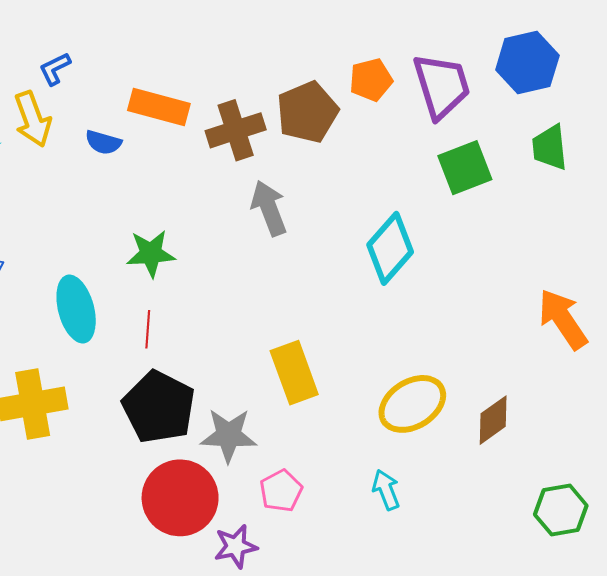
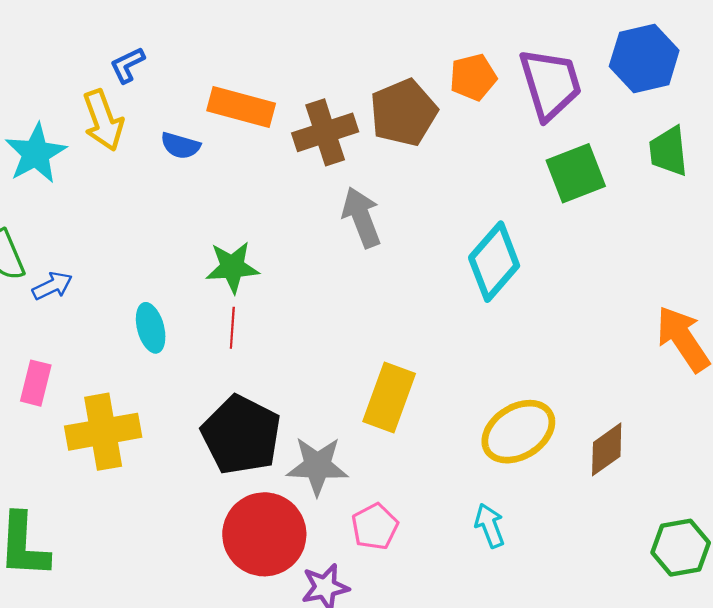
cyan ellipse: (76, 309) -> (151, 328), size x0.7
red line: (148, 329) -> (232, 328), moved
yellow rectangle: (294, 373) -> (389, 397), turned 40

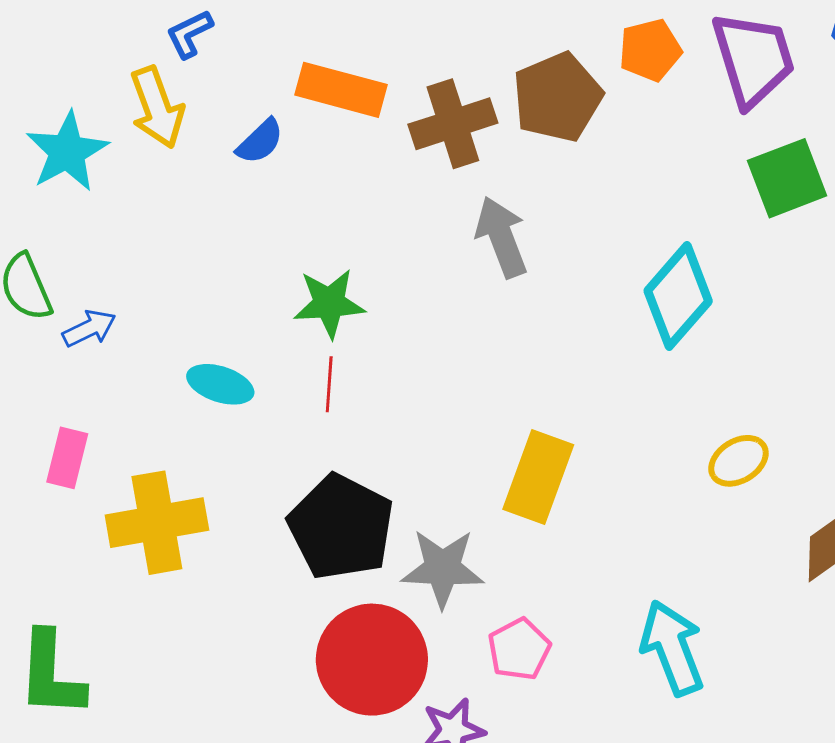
blue semicircle: (180, 146) -> (260, 141), turned -60
cyan ellipse: (151, 328) -> (220, 384), turned -57
yellow ellipse: (518, 432) -> (738, 461), moved, size x0.6
cyan arrow: (490, 526) -> (672, 648), size x1.6

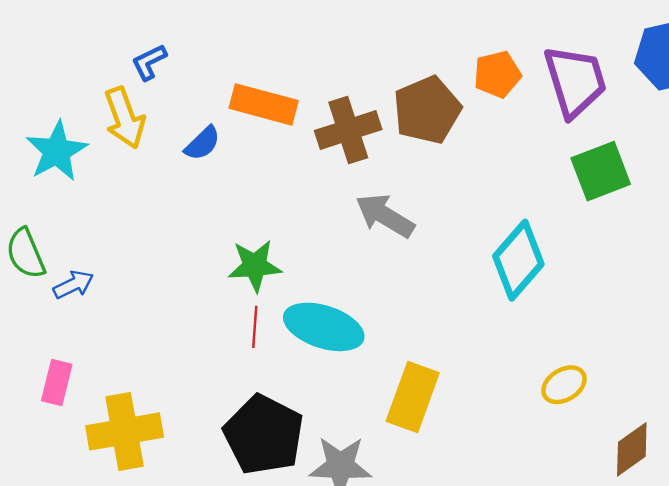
gray arrow: (501, 237) -> (385, 216), turned -38
cyan ellipse: (220, 384) -> (324, 327), moved, size x1.6

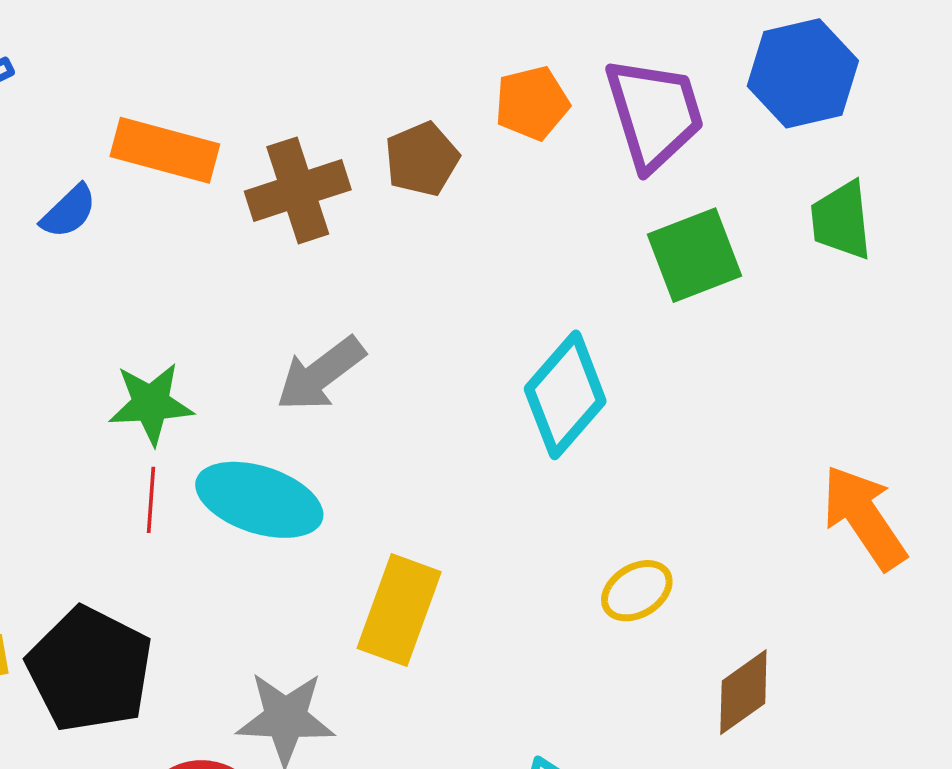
brown pentagon: (427, 110) -> (422, 159), size x0.7
gray arrow: (385, 216) -> (320, 374), moved, turned -68
black pentagon: (264, 435) -> (90, 669), moved

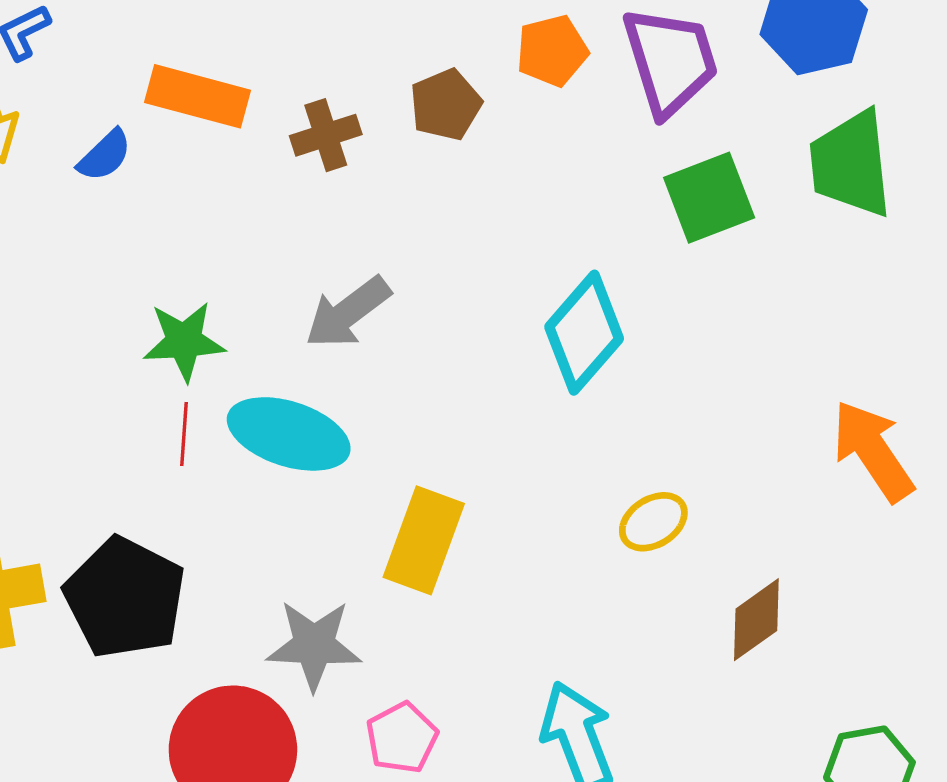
brown cross: (298, 190) -> (326, 135), size x0.7
green trapezoid: (841, 220) -> (851, 164), size x1.4

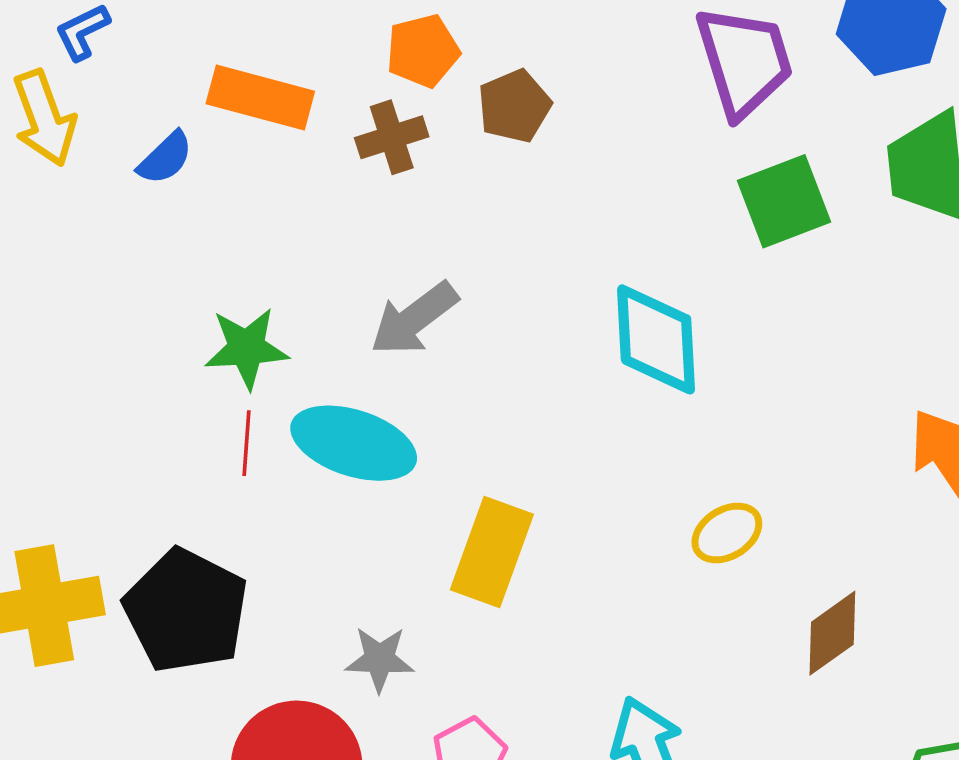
orange pentagon: (552, 51) -> (423, 51), moved
cyan diamond: (584, 333) -> (656, 339), turned -44
gray star: (314, 645) -> (380, 659), size x0.7

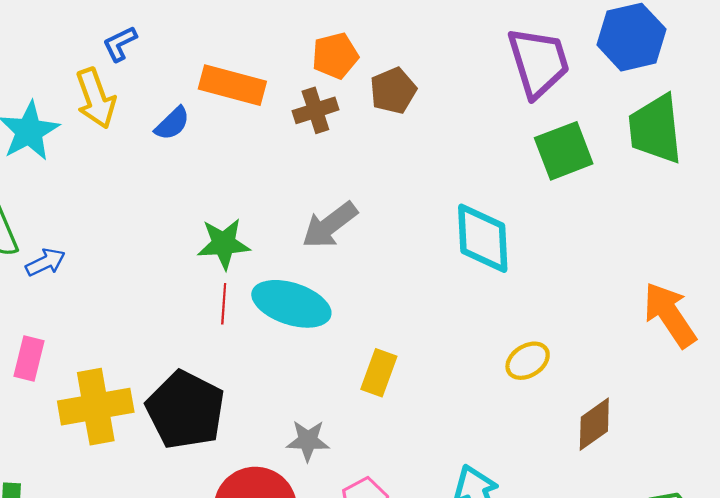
yellow rectangle: (492, 552) -> (379, 373), size x0.7

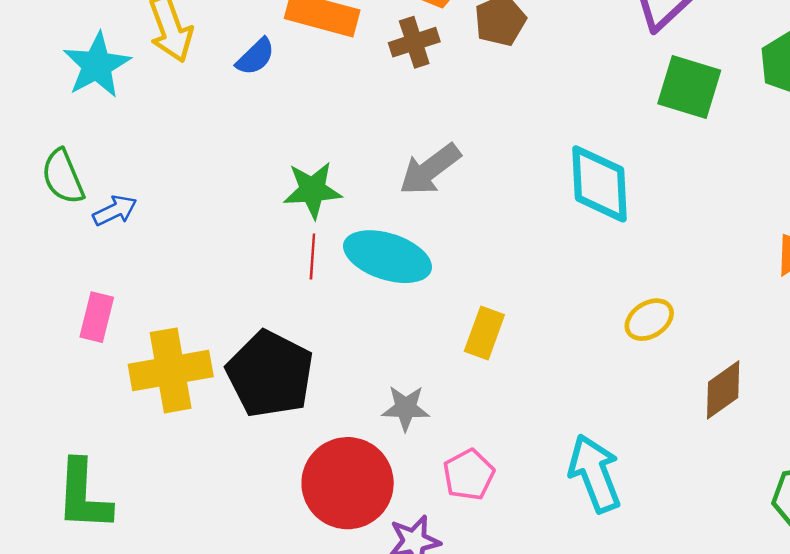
green square: (564, 151) -> (689, 87), turned 38

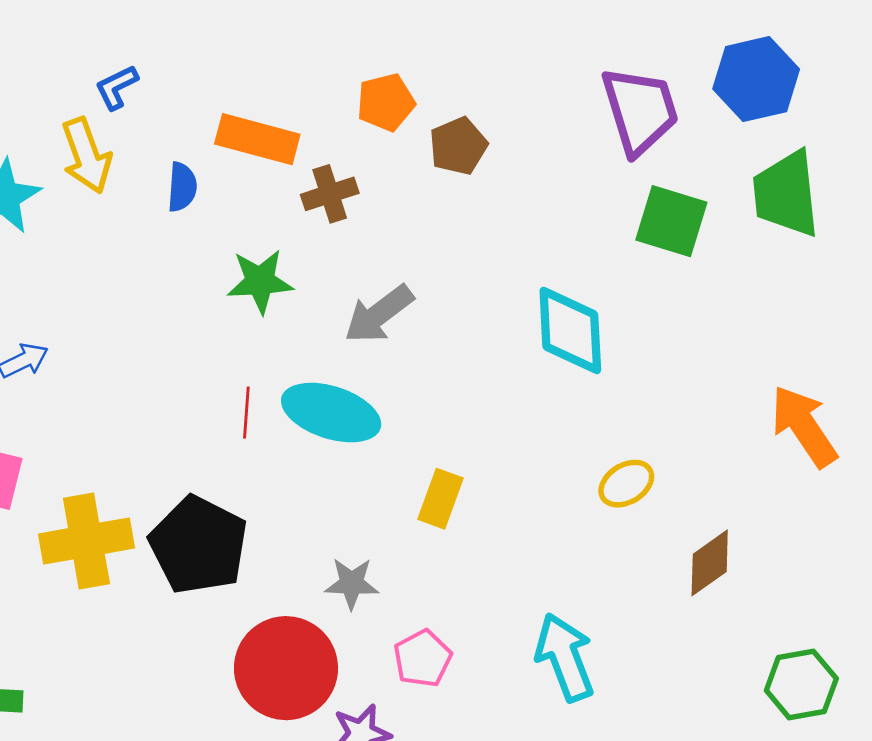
brown cross: (414, 42) -> (330, 194), moved
blue semicircle: (255, 57) -> (182, 187), turned -42
green star: (312, 190) -> (260, 281), moved

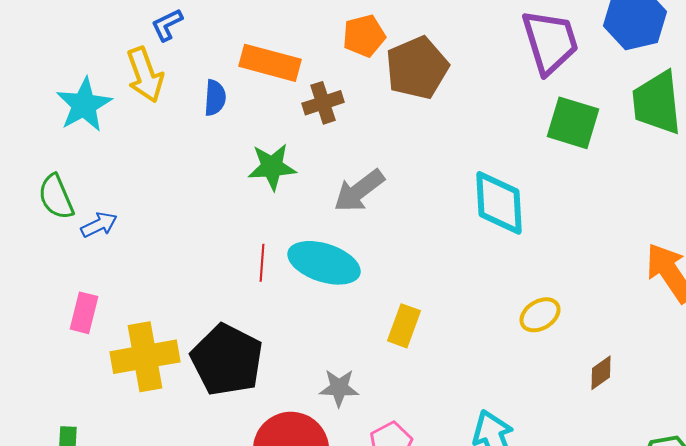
brown pentagon: (458, 146) -> (417, 68), size x1.5
brown diamond: (710, 563) -> (601, 373), size x0.7

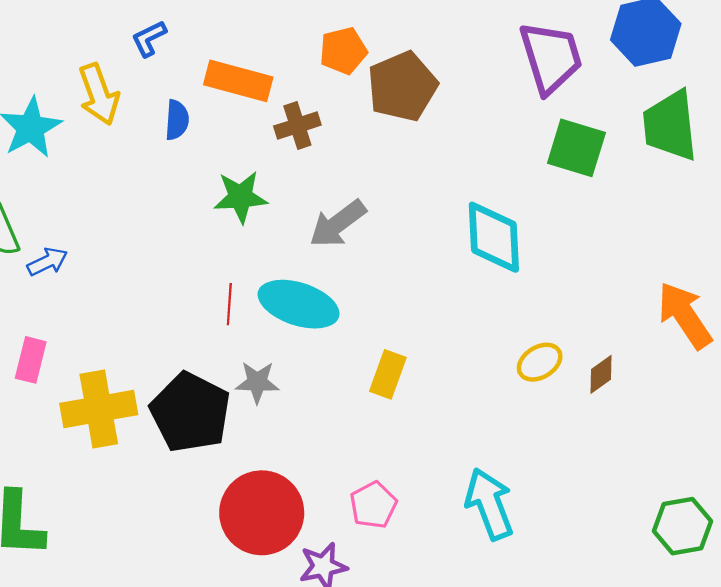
blue L-shape: (167, 25) -> (149, 38), moved
brown diamond: (601, 373) -> (601, 374), moved
gray star: (339, 388) -> (257, 382), moved

